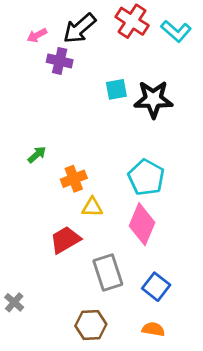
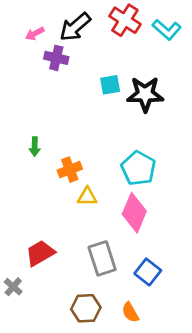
green arrow: (37, 155) -> (35, 147), turned 132
red trapezoid: (65, 240) -> (40, 253), moved
orange semicircle: (153, 329) -> (130, 312), moved, turned -130

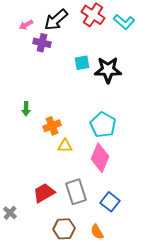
red trapezoid: (40, 253) -> (44, 193), moved

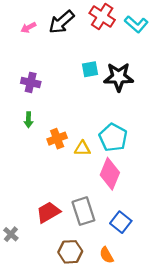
purple cross: (42, 43) -> (31, 82), moved
yellow triangle: (65, 146) -> (82, 148), moved

